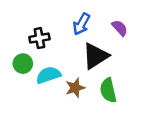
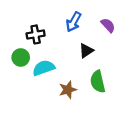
black triangle: (95, 56) -> (86, 51), size x0.6
brown star: (75, 88) -> (68, 90), moved

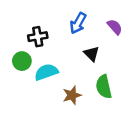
black triangle: (86, 51) -> (92, 54), turned -42

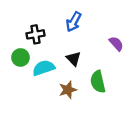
purple semicircle: (115, 27) -> (116, 44), moved
black triangle: (92, 54) -> (74, 59), moved

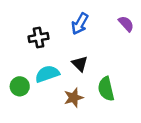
purple semicircle: (116, 44) -> (126, 24), moved
green circle: (20, 57) -> (20, 86), moved

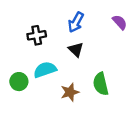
black triangle: (80, 64) -> (76, 50), moved

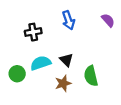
blue arrow: (76, 22) -> (68, 20), turned -48
black triangle: (76, 50) -> (66, 60), moved

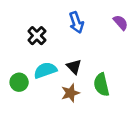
black cross: (33, 32) -> (37, 36), turned -35

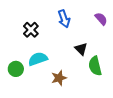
black triangle: (74, 67) -> (81, 49), moved
green semicircle: (101, 85) -> (95, 66), moved

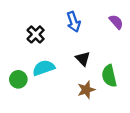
black triangle: (81, 49) -> (83, 59), moved
brown star: (59, 78) -> (86, 90), moved

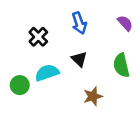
black triangle: (83, 59) -> (79, 59), moved
green semicircle: (109, 76) -> (121, 65), moved

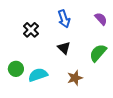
green semicircle: (121, 65) -> (98, 53), turned 54
cyan semicircle: (47, 73) -> (38, 75), moved

